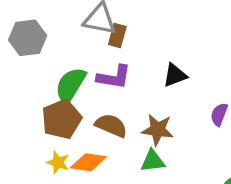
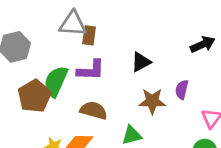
brown pentagon: (62, 119) -> (34, 96), moved
brown star: (158, 130) -> (152, 101), moved

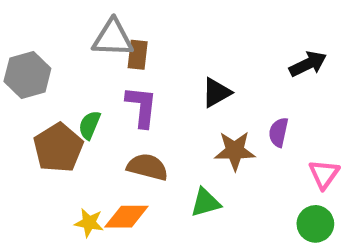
purple L-shape: (91, 70) -> (142, 107), turned -84
green semicircle: (56, 81) -> (90, 125), size x0.6

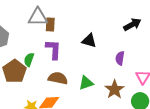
black triangle: (216, 93) -> (89, 41), turned 49
brown star: (235, 151) -> (114, 89), moved, turned -30
green triangle: (205, 203) -> (86, 83), moved

